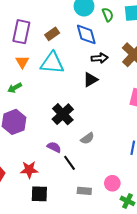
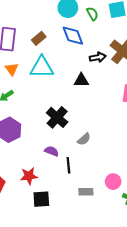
black arrow: (100, 58) -> (98, 57), moved
black triangle: (90, 80) -> (81, 80), turned 35
black line: (70, 163) -> (68, 165), turned 35

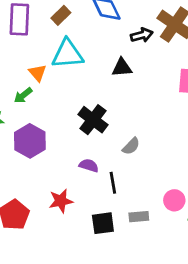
orange triangle: (12, 69) -> (38, 73), moved
black square: (41, 199) -> (103, 223), moved

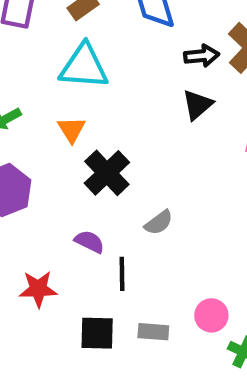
black triangle: (122, 68) -> (197, 105), moved, turned -45
orange triangle: (38, 73) -> (72, 130), moved

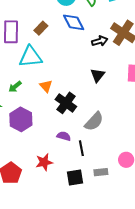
cyan triangle: (84, 66) -> (30, 57), moved
black triangle: (197, 105) -> (98, 75), moved
gray semicircle: (159, 223) -> (94, 121), size x1.5

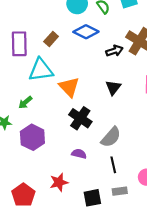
blue diamond: (74, 22) -> (86, 32), turned -35
orange triangle: (46, 86) -> (69, 87), moved, size x1.5
black line: (81, 148) -> (113, 165), moved

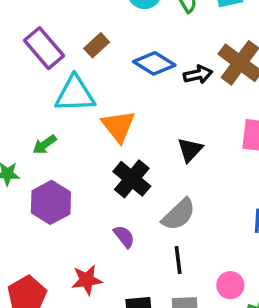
blue diamond: (86, 32) -> (154, 63), moved
purple rectangle: (19, 44) -> (44, 48), turned -45
black triangle: (113, 87) -> (190, 150), moved
purple semicircle: (79, 154) -> (124, 237), turned 32

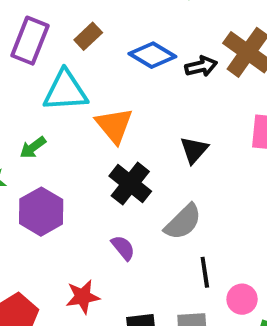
purple rectangle: (44, 48) -> (30, 41), turned 63
black line: (178, 260) -> (205, 272), moved

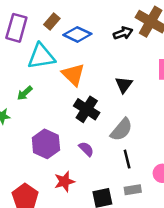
blue diamond: (152, 55) -> (77, 34), moved
purple hexagon: (41, 212) -> (46, 144), moved
black line: (205, 272) -> (127, 159), moved

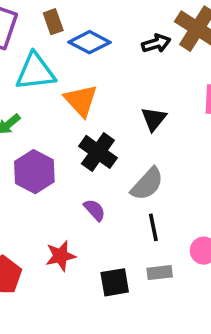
brown rectangle: (52, 22) -> (53, 22), turned -63
purple hexagon: (46, 144) -> (34, 172), moved

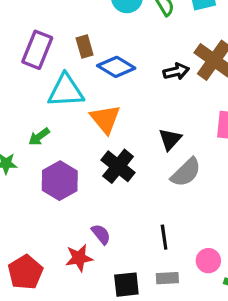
gray semicircle: (147, 184) -> (186, 172), moved
purple semicircle: (95, 210) -> (101, 234), moved

